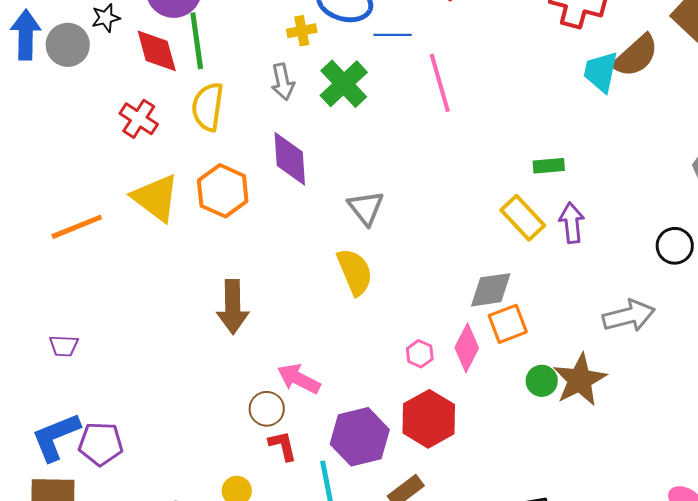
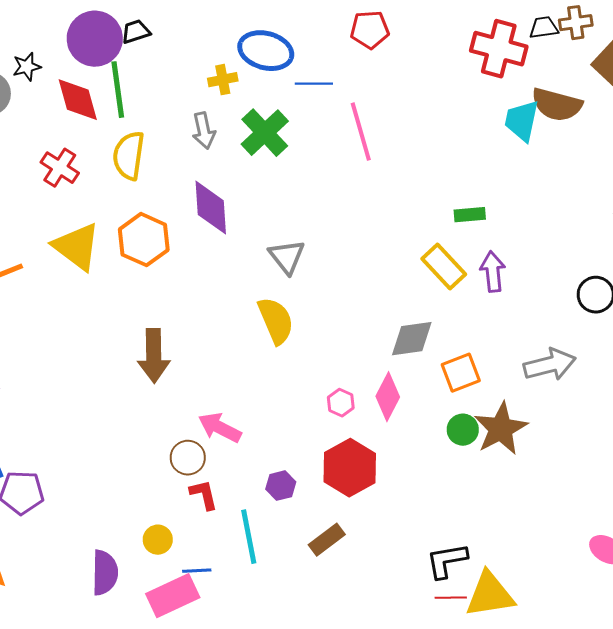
brown semicircle: (636, 56) -> (557, 105), turned 57
orange square: (508, 324) -> (461, 373), moved
purple hexagon: (360, 437) -> (281, 486), size x0.5

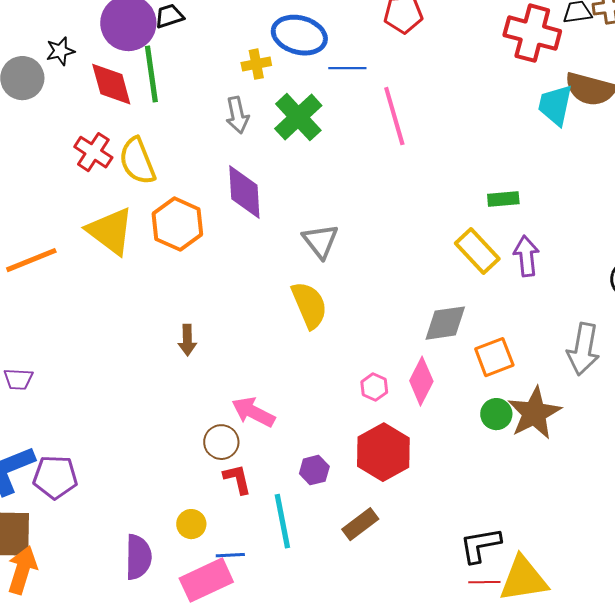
yellow semicircle: (129, 156) -> (137, 161), moved, turned -30
brown arrow: (154, 356) -> (187, 340), size x0.6
gray arrow: (550, 365) -> (583, 349), turned 114

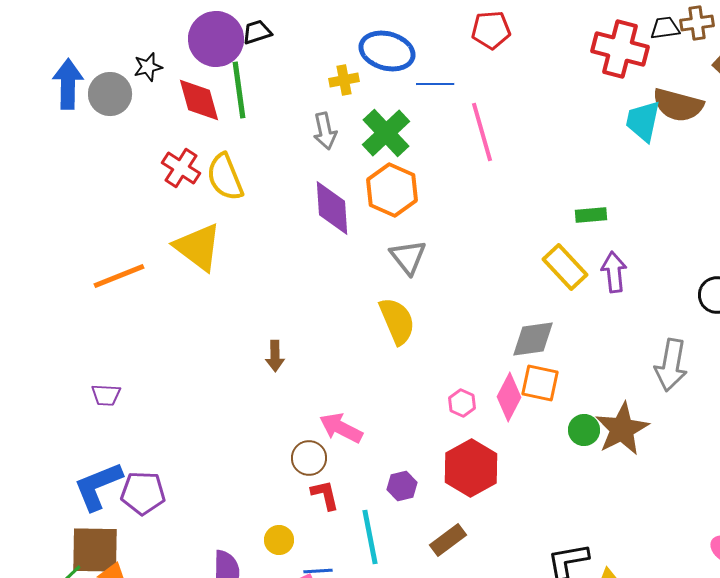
orange hexagon: (177, 224) -> (392, 190), moved
orange square: (494, 357) -> (540, 383), moved, turned 33

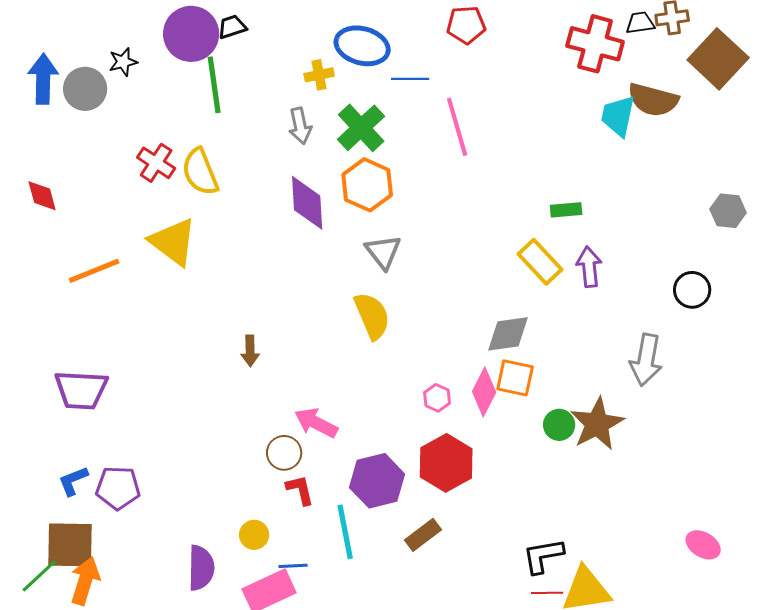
red diamond: (199, 100) -> (42, 196), moved, size x0.7
purple trapezoid: (106, 395) -> (81, 390), size x1.8
blue L-shape: (98, 486) -> (73, 481), size x0.6
purple hexagon: (402, 486) -> (377, 481), size x1.8

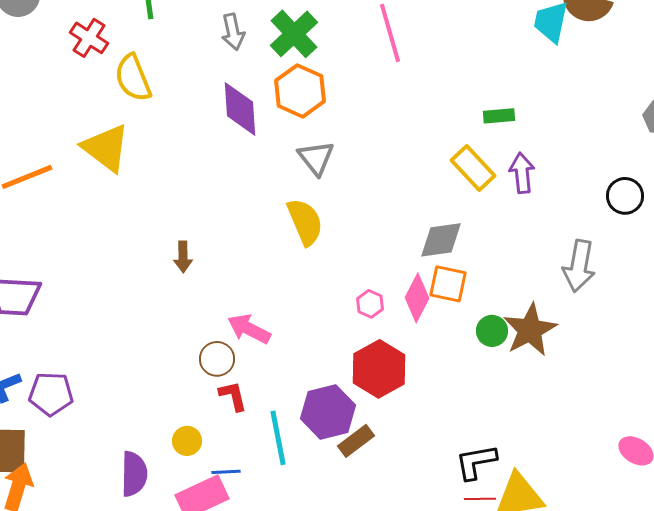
red cross: (156, 163) -> (89, 38), moved
purple hexagon: (377, 481) -> (328, 412), moved

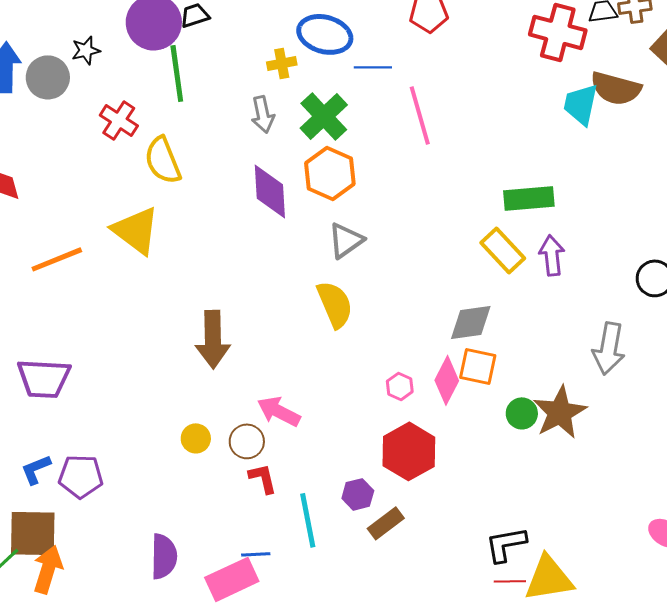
green rectangle: (499, 116) -> (529, 198), size x1.6
gray triangle: (316, 158) -> (346, 240), turned 33
brown arrow: (183, 257) -> (213, 339), size x1.8
purple hexagon: (328, 412) -> (358, 494), size x0.6
yellow circle: (187, 441) -> (196, 438), moved

